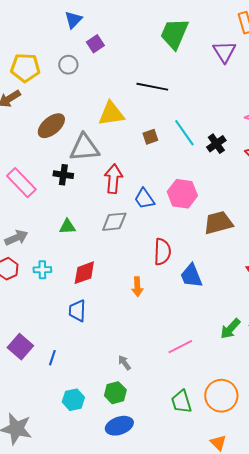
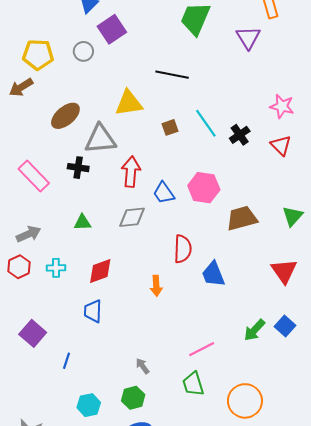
purple square: (95, 44) -> (112, 29), size x1.5
purple square: (20, 347) -> (33, 333), moved
green trapezoid: (181, 402) -> (193, 384), moved

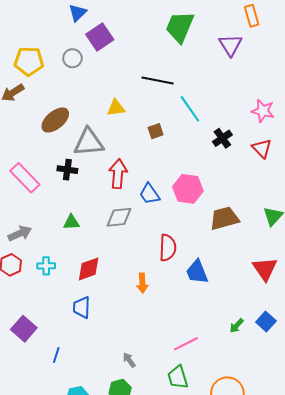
yellow triangle: (129, 103) -> (116, 108), size x0.7
cyan line: (206, 123) -> (190, 109), moved
green arrow: (254, 330) -> (237, 326), size x0.7

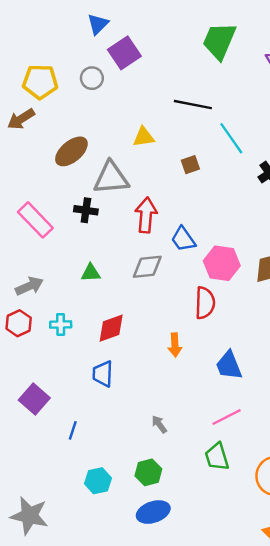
pink hexagon: (188, 189) -> (222, 263), moved
blue trapezoid: (197, 272) -> (229, 365), moved
gray arrow: (129, 360) -> (159, 424), moved

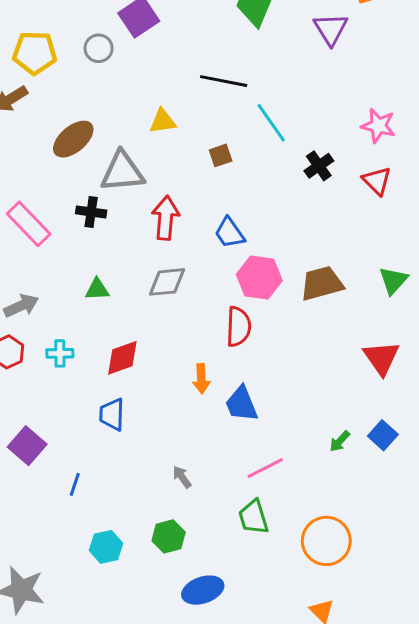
blue trapezoid: (183, 239) -> (230, 233), moved
blue trapezoid: (229, 365) -> (241, 404), moved
blue ellipse: (153, 512) -> (203, 590), moved

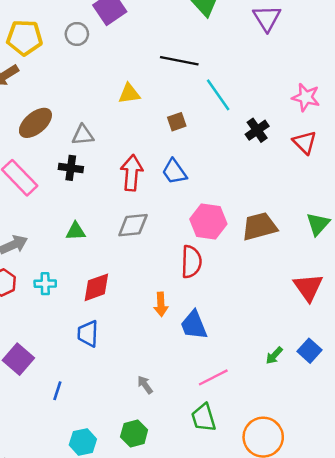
brown ellipse: (73, 139) -> (35, 123), moved
gray triangle: (122, 172) -> (83, 135), moved, size x0.6
blue trapezoid: (230, 233) -> (174, 172), moved

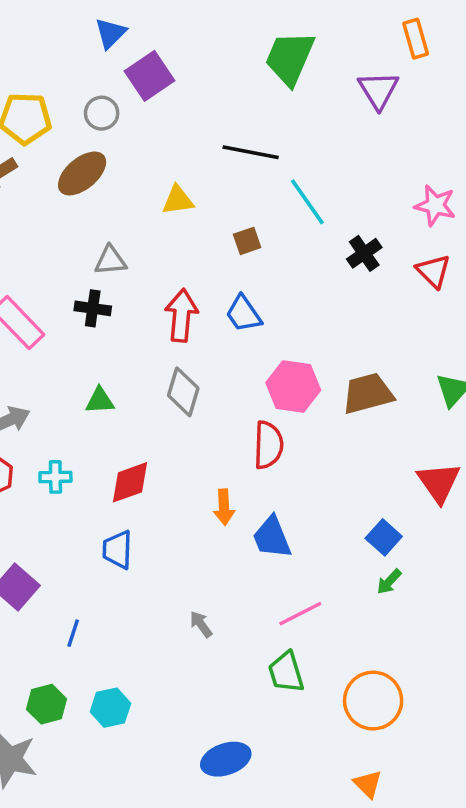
brown ellipse: (35, 123) -> (82, 173), moved
gray diamond: (133, 225) -> (183, 392), turned -68
blue square: (309, 351) -> (384, 537), moved
green hexagon: (134, 433) -> (47, 704), moved

